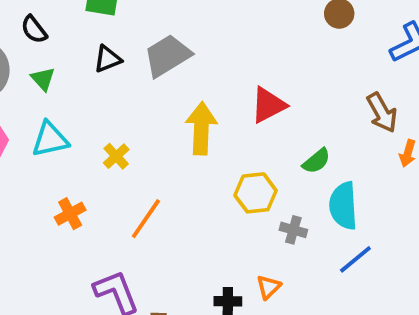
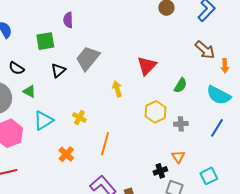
yellow arrow: (201, 128) -> (117, 89), size x0.6
cyan semicircle: (343, 206) -> (219, 95), moved, turned -40

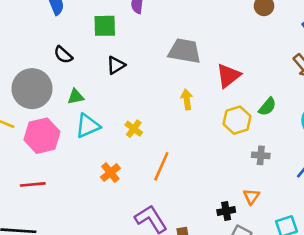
gray trapezoid: (88, 58) -> (184, 51), moved, turned 52
green triangle: (29, 91) -> (76, 97), moved, turned -48
yellow hexagon: (156, 112) -> (237, 120), moved

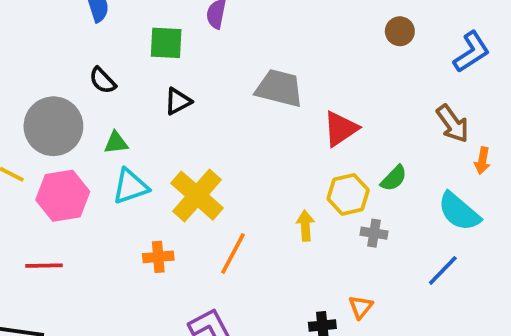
yellow arrow: (187, 99) -> (305, 226), moved
yellow cross: (134, 129) -> (197, 196), size x2.0
gray cross: (261, 155) -> (374, 233), moved
orange cross: (110, 173) -> (158, 257), turned 30

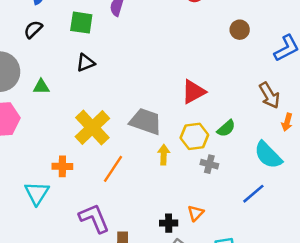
black semicircle: (103, 80) -> (33, 29), moved, turned 84
gray trapezoid: (279, 88) -> (146, 121), moved
cyan triangle: (130, 186) -> (37, 193), moved, turned -44

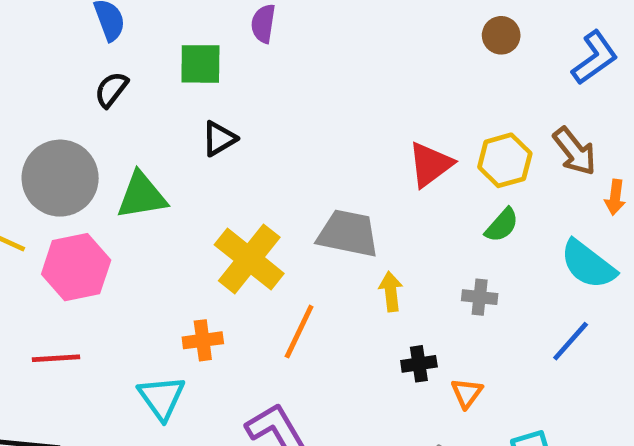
green triangle: (41, 87) -> (142, 196), size x1.6
yellow hexagon: (194, 136) -> (505, 160), moved
black cross: (169, 223) -> (419, 364), moved

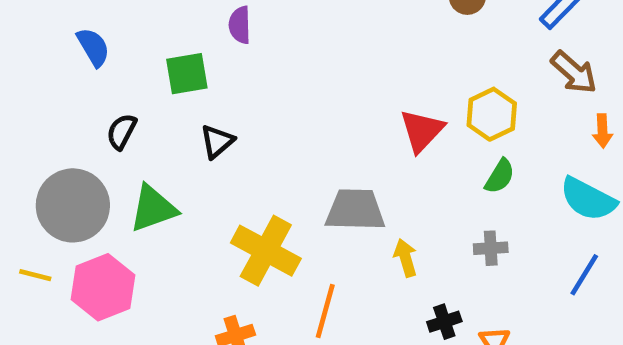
black semicircle: (111, 90) -> (122, 132), moved
brown arrow: (575, 151) -> (574, 72), moved

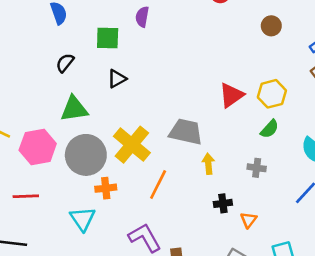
gray circle: (73, 205) -> (86, 155), moved

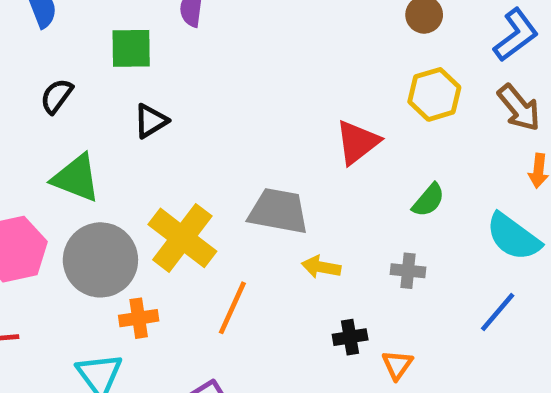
yellow hexagon: (272, 94) -> (434, 94), moved
green triangle: (74, 109) -> (76, 178), turned 32
yellow arrow: (208, 164) -> (321, 267), turned -72

